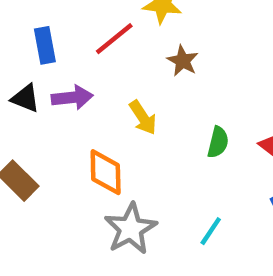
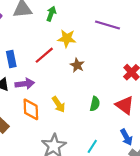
yellow arrow: (143, 118) -> (59, 104), moved
orange diamond: (106, 172) -> (31, 109), moved

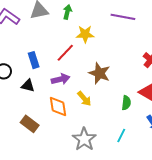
brown star: (77, 65) -> (99, 73), moved, size x1.5
purple arrow: (25, 84) -> (61, 79), moved
green semicircle: (95, 104) -> (126, 103), moved

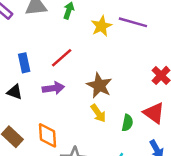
yellow star: (85, 34) -> (101, 26), moved, turned -30
yellow arrow: (84, 99) -> (98, 113), moved
orange diamond: (58, 106) -> (48, 135), moved

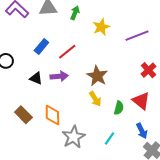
purple line: (133, 22) -> (137, 36), moved, turned -40
blue rectangle: (24, 63) -> (41, 46), moved, turned 49
black triangle: (15, 92) -> (36, 78), moved

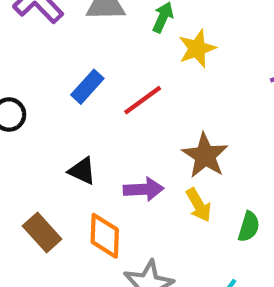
yellow star: (101, 27) -> (197, 48), moved
purple arrow: (59, 76) -> (144, 189), moved
black triangle: (36, 78) -> (82, 171), moved

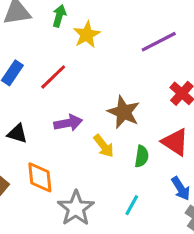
brown star: (205, 156) -> (124, 112), moved
purple arrow: (144, 189) -> (68, 123), moved

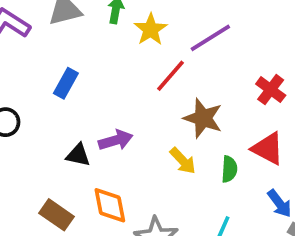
purple line: (159, 42) -> (210, 38), moved
red line: (53, 77) -> (170, 76), moved
purple arrow: (68, 123) -> (116, 140), moved

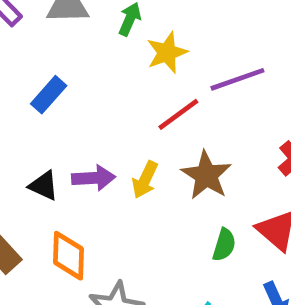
yellow arrow: (183, 161) -> (145, 180), moved, turned 56

